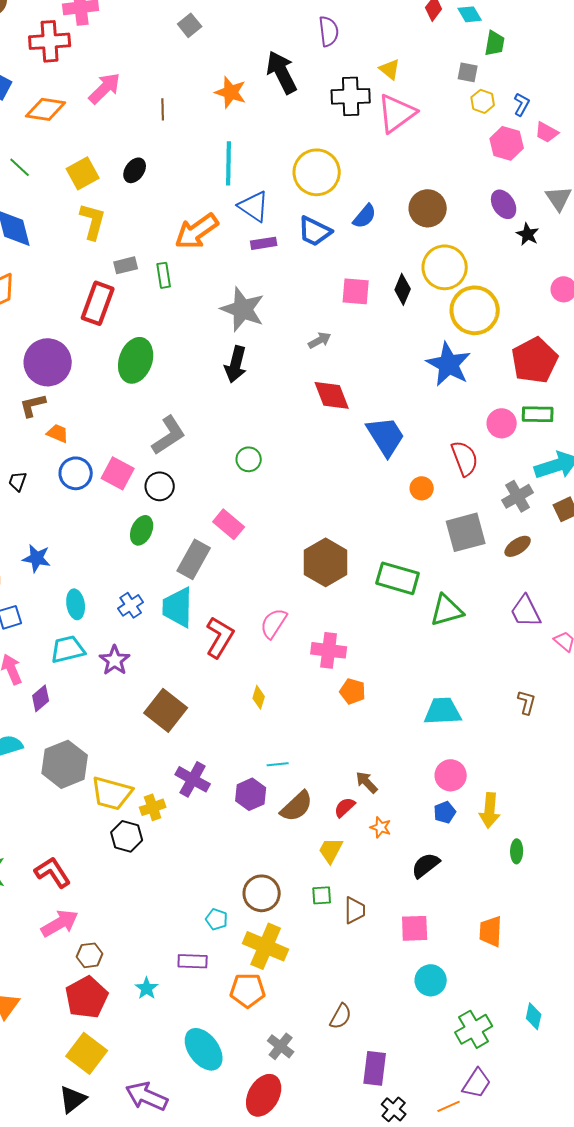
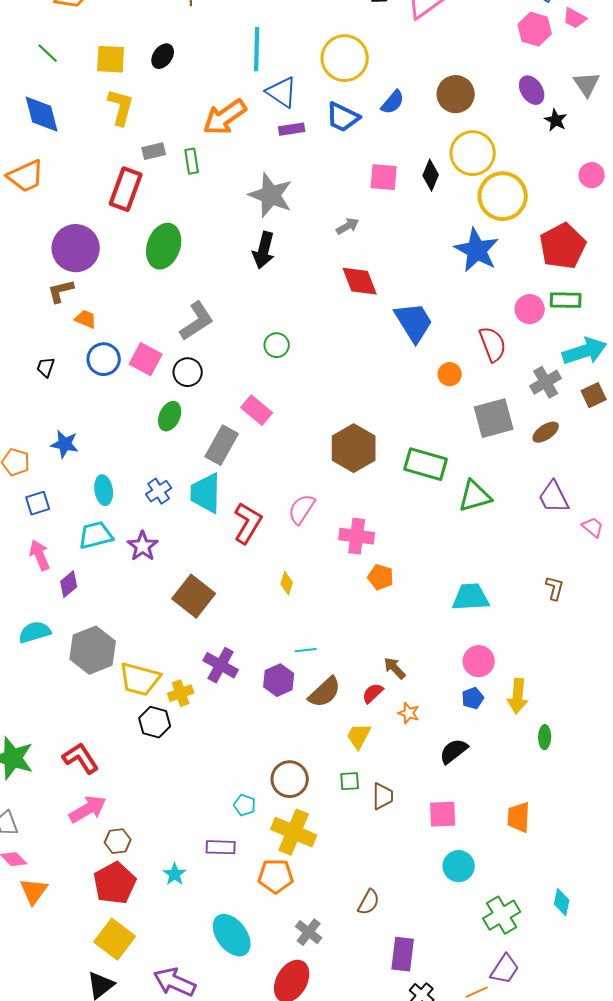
yellow square: (83, 173) -> (111, 59), turned 32

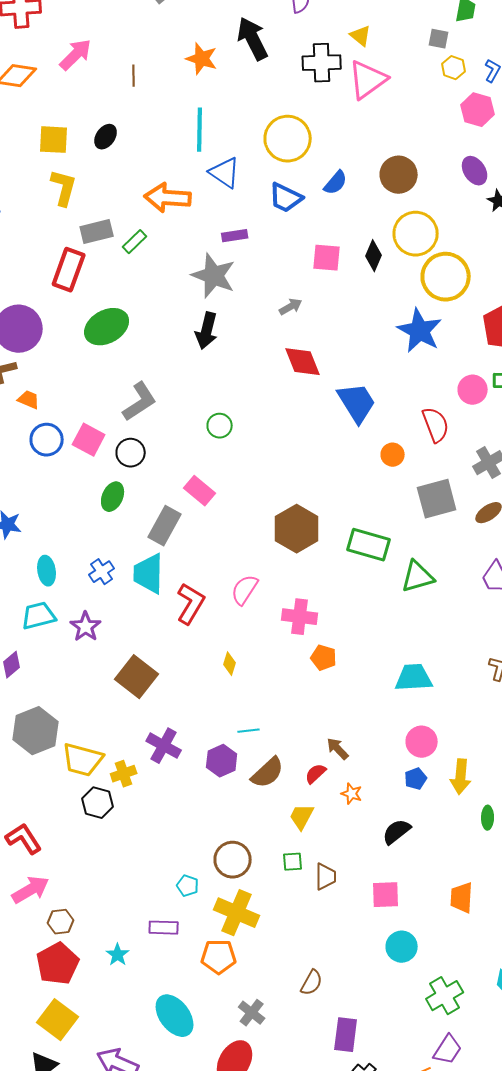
orange arrow: (225, 117) -> (168, 198), turned 39
purple rectangle: (292, 129) -> (235, 236), moved
gray rectangle: (154, 151) -> (97, 232), size x1.4
green rectangle: (192, 161) -> (135, 242), turned 55
green ellipse: (164, 246) -> (107, 327), turned 42

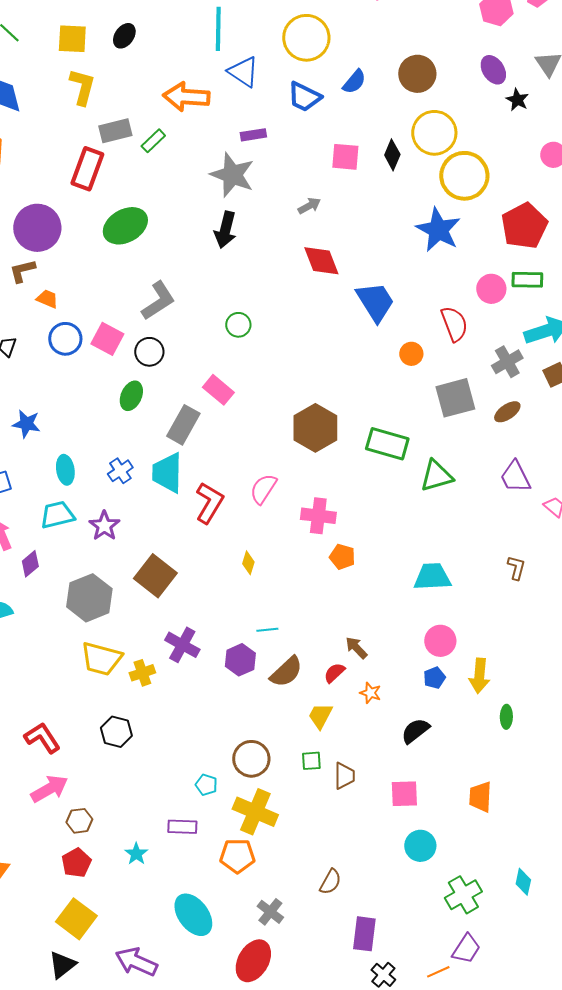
gray hexagon: (36, 731) -> (89, 598), moved
black hexagon: (98, 803) -> (116, 732), moved
red pentagon: (58, 964) -> (76, 863), size x0.7

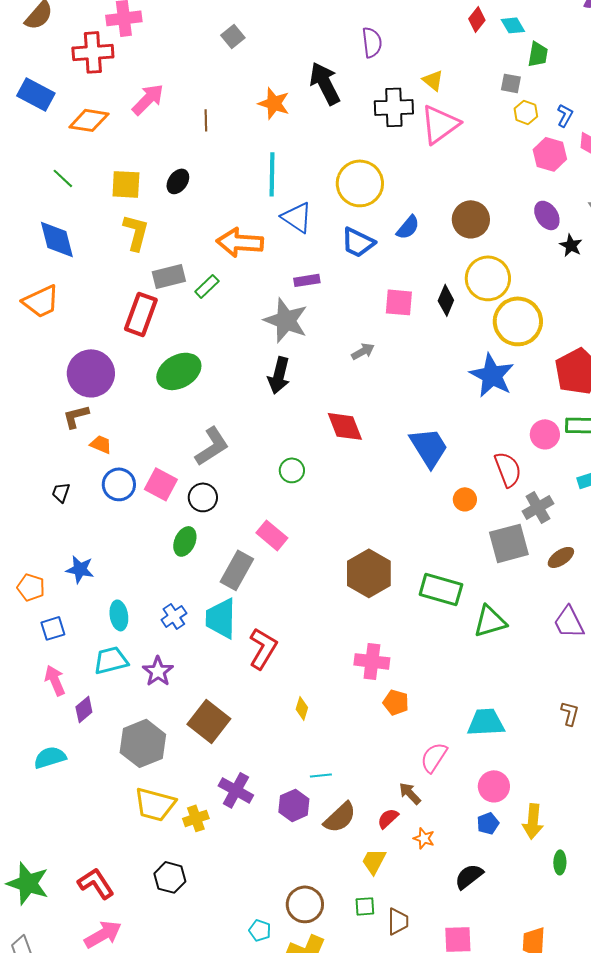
red diamond: (321, 261) -> (345, 426), moved
gray cross: (507, 362) -> (538, 507), moved
pink semicircle: (263, 489) -> (434, 757), moved

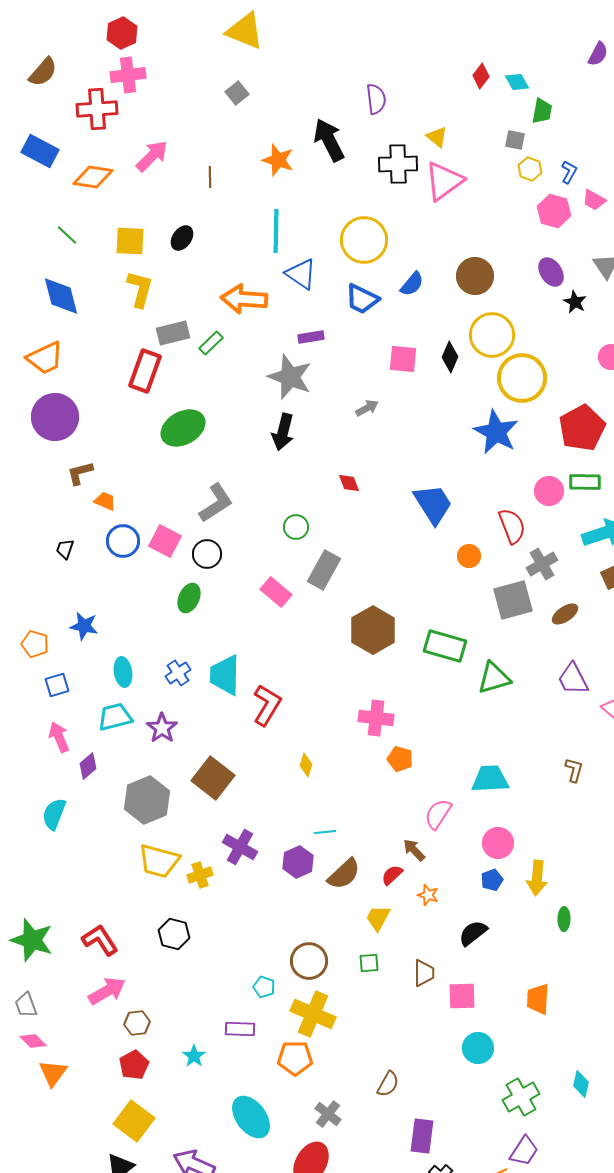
purple circle: (91, 373) -> (55, 417), moved
red diamond: (345, 426) -> (349, 483), size x0.6
gray rectangle: (237, 570) -> (324, 570), moved
cyan semicircle: (50, 757) -> (54, 814), turned -52
brown trapezoid: (398, 921) -> (424, 973), moved

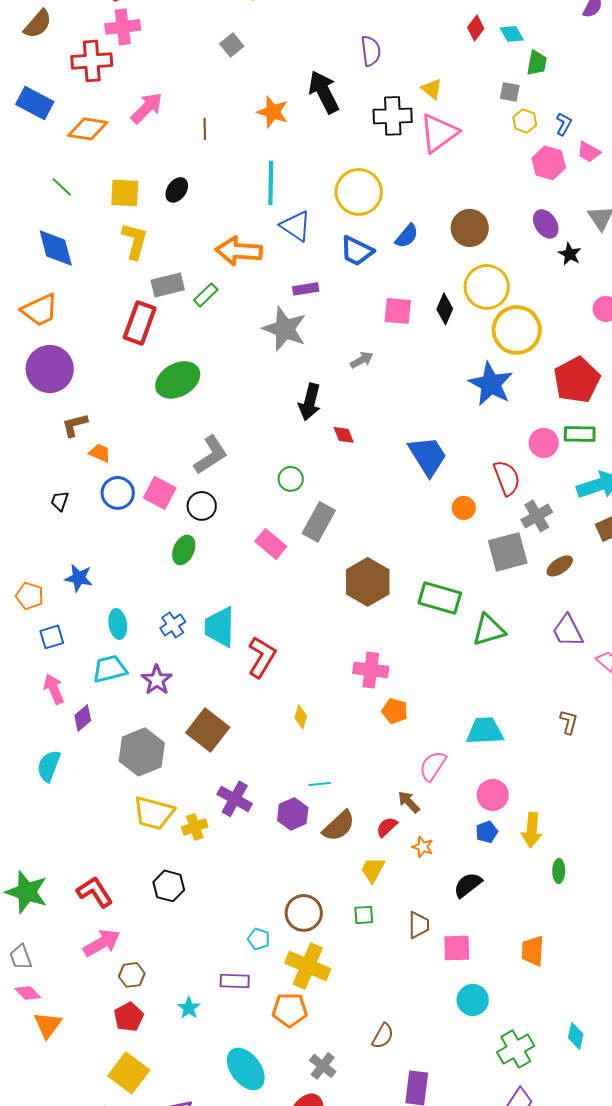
black arrow: (283, 432) -> (310, 402), moved

